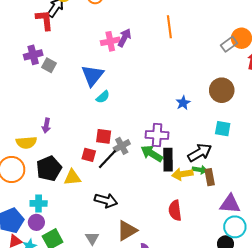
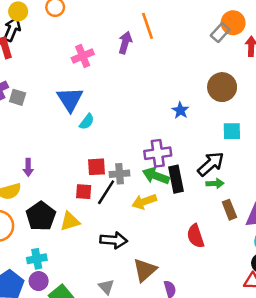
purple arrow: (124, 38) -> (125, 43), moved
gray cross: (122, 146) -> (120, 174), turned 35
yellow arrow: (182, 174) -> (144, 202), moved
brown rectangle: (210, 177) -> (229, 210), moved

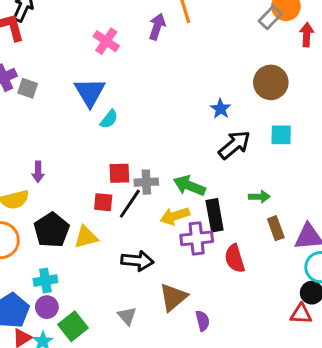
pink cross: (83, 56) -> (106, 41), turned -35
purple cross: (158, 153) -> (197, 238), moved
black arrow: (211, 164) -> (234, 145), moved
black rectangle: (176, 179) -> (215, 215), moved

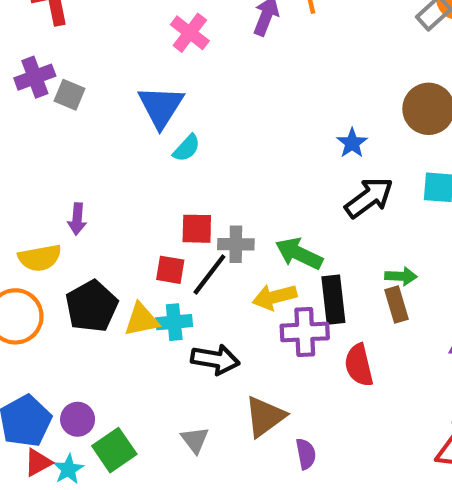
brown rectangle: (276, 228) -> (396, 304), moved
cyan cross: (45, 281) -> (174, 322), moved

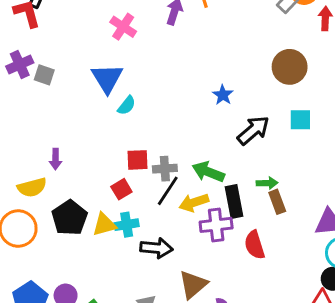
blue star: (352, 143) -> (223, 95), moved
red square: (170, 270) -> (121, 189), turned -36
black line: (209, 275) -> (168, 191), moved
green arrow: (401, 276) -> (267, 183), moved

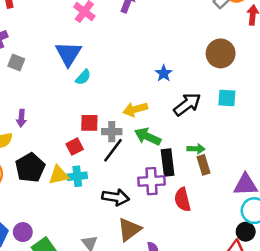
gray square: (44, 75) -> (16, 62), moved
yellow arrow: (194, 203) -> (135, 109), moved
black arrow: (156, 248) -> (116, 197), moved

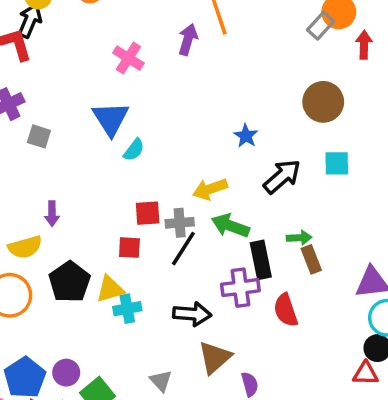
red square: (75, 147) -> (129, 248), turned 35
cyan cross: (77, 176) -> (127, 309), moved

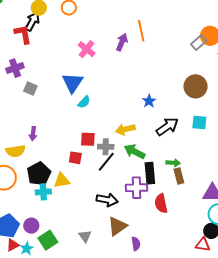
cyan cross: (127, 309) -> (43, 192), moved

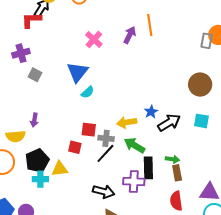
red L-shape: (23, 34) -> (31, 20), turned -85
gray rectangle: (199, 42) -> (207, 41), turned -42
blue star: (149, 101) -> (151, 112), moved
red semicircle: (161, 203) -> (176, 201), moved

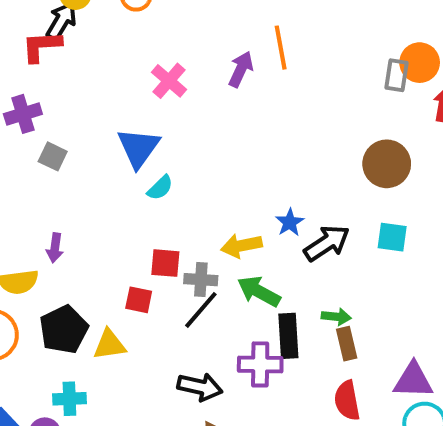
cyan cross: (40, 179) -> (69, 399), moved

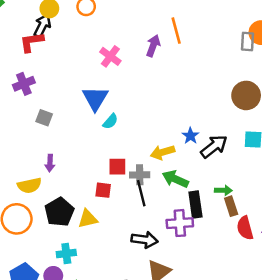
gray square: (53, 156) -> (44, 118), moved
black line: (201, 310) -> (141, 193), turned -50
red semicircle: (347, 400) -> (245, 228), moved

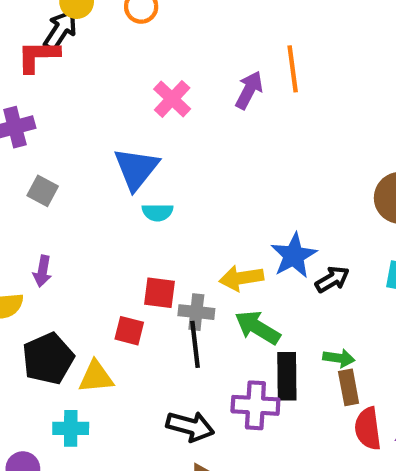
cyan semicircle: (110, 121) -> (157, 212), turned 42
blue star: (190, 136) -> (294, 256), size x1.5
black arrow: (214, 146) -> (332, 279), size x0.7
cyan cross: (66, 253) -> (71, 428), moved

